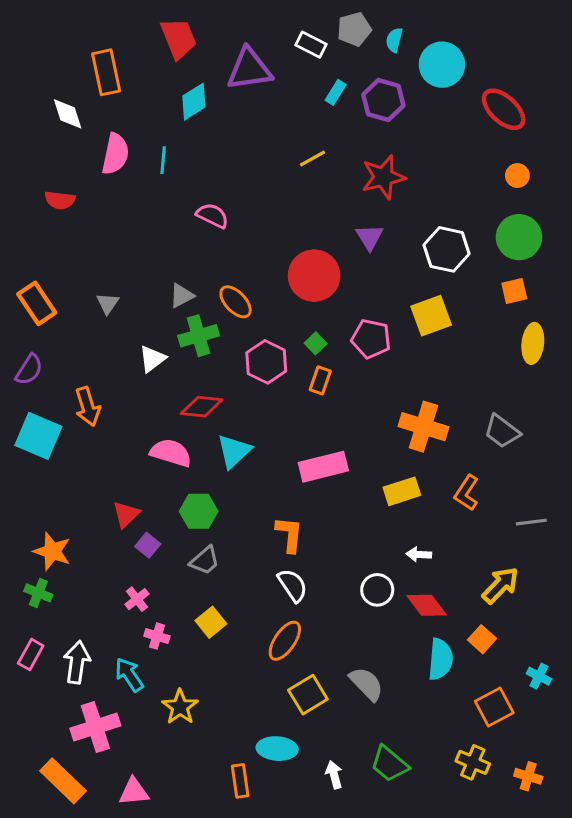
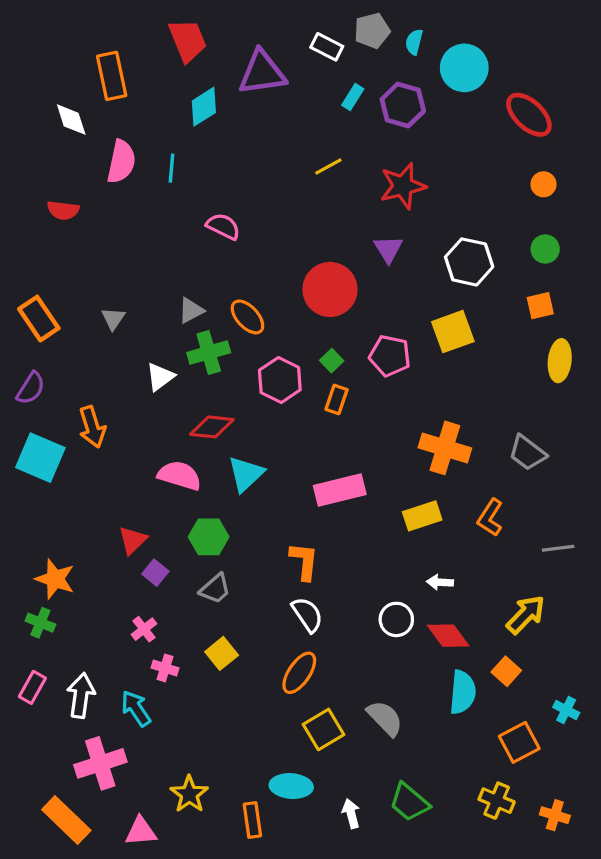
green circle: (519, 237) -> (545, 249), size x0.6
yellow star: (180, 707) -> (189, 794), moved

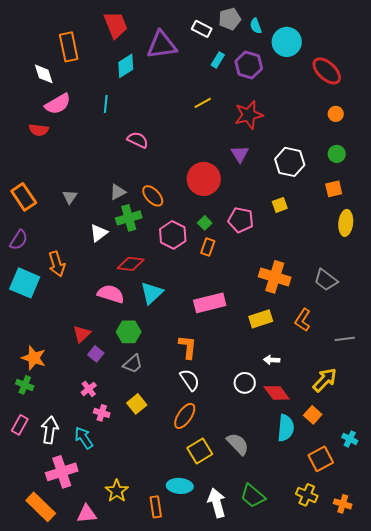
cyan semicircle: (414, 42) -> (256, 26), turned -35
pink semicircle: (121, 162) -> (58, 104), moved, turned 48
yellow square: (453, 332) -> (280, 205), size x0.6
white arrow: (351, 814) -> (217, 503), size x1.6

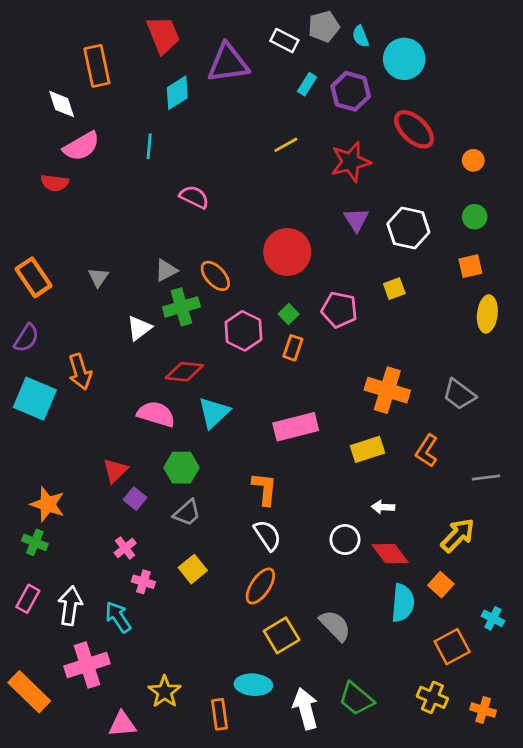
red ellipse: (327, 71) -> (414, 129), moved
purple triangle: (240, 154) -> (356, 220), moved
orange rectangle: (41, 507) -> (29, 692), moved

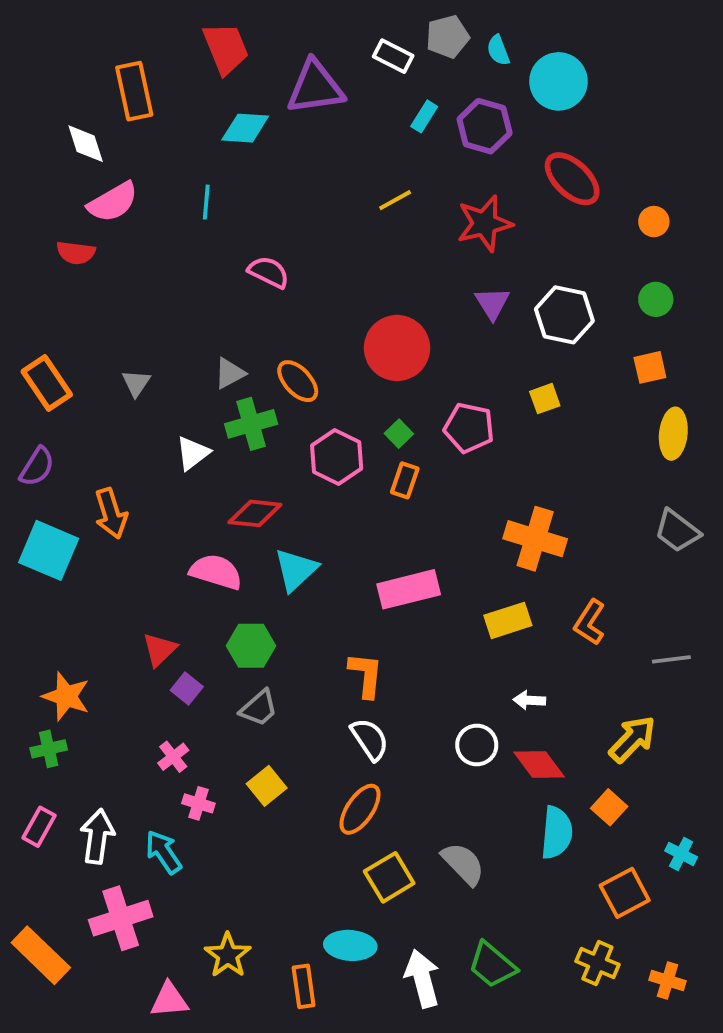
cyan diamond: (177, 93) -> (245, 128), turned 36
gray trapezoid: (459, 394) -> (677, 531), moved
green cross: (35, 542) -> (49, 749), turned -35

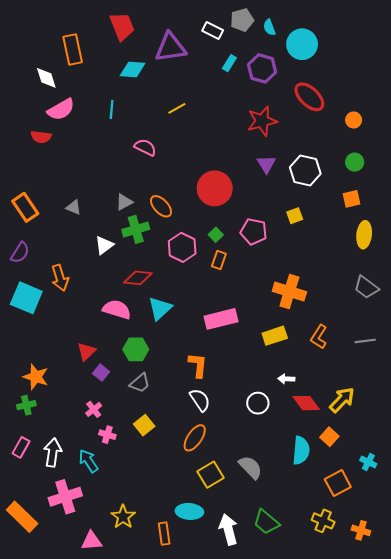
yellow line: (395, 200) -> (177, 108), moved
gray triangle: (136, 383) -> (74, 207), turned -42
gray line: (671, 659) -> (365, 341), moved
red diamond: (539, 764) -> (306, 403), moved

